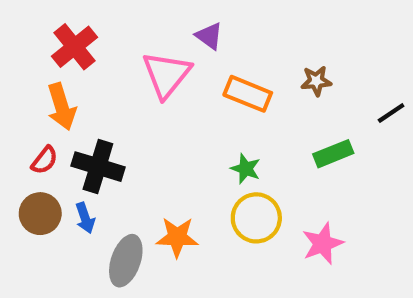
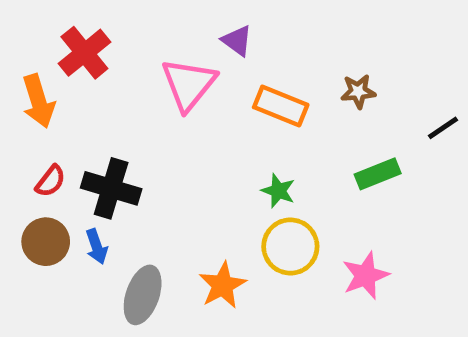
orange arrow: (62, 107) -> (38, 101), moved
orange star: (177, 237) -> (223, 285), moved, turned -30

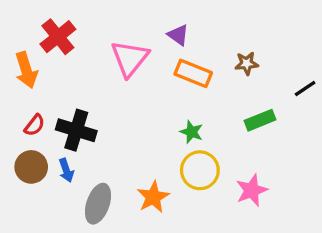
purple triangle: (237, 41) -> (178, 35), moved

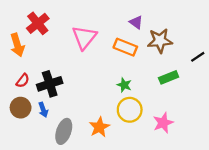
purple triangle: (178, 35) -> (136, 22), moved
brown star: (247, 63) -> (160, 41), size x1.6
black cross: (76, 130) -> (50, 84), turned -35

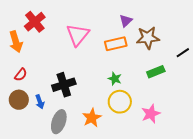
purple triangle: (136, 22) -> (126, 21), turned 40
orange rectangle: (125, 47) -> (116, 44), turned -35
black cross: (50, 84) -> (64, 85), moved

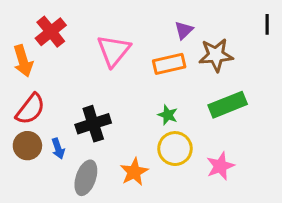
black line: (183, 53) -> (267, 24), moved, turned -56
green rectangle: (156, 72) -> (228, 105), size x1.4
red semicircle: (21, 75) -> (30, 109), size x1.6

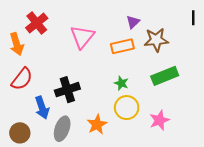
brown circle: (27, 146) -> (20, 133), moved
blue arrow: (58, 149) -> (42, 108), size x1.5

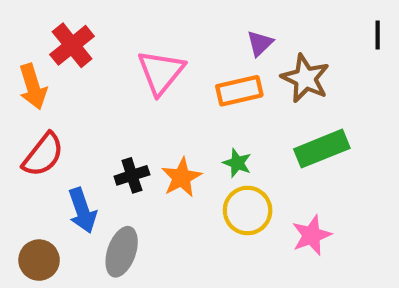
brown star: (156, 40) -> (305, 78), turned 30
black cross: (67, 90) -> (132, 175), size x0.7
orange star: (97, 124) -> (181, 177), moved

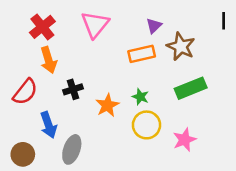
pink triangle: (161, 72) -> (95, 24), moved
orange arrow: (33, 87) -> (49, 60), moved
black cross: (132, 175) -> (73, 89), moved

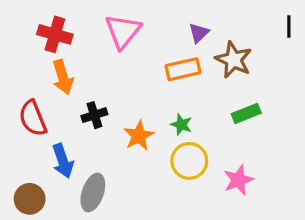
red cross: (42, 27) -> (55, 34), turned -35
green rectangle: (191, 88) -> (246, 113), size x0.7
red semicircle: (25, 92) -> (33, 118), turned 120

